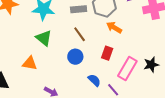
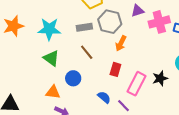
orange arrow: (114, 27) -> (121, 43), turned -91
blue circle: (75, 57) -> (73, 78), moved
orange triangle: (30, 63) -> (53, 92), moved

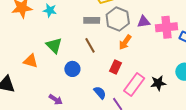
purple triangle: (138, 11) -> (144, 22), moved
cyan star: (49, 29) -> (50, 10), moved, size x0.6
orange triangle: (53, 92) -> (31, 61), moved

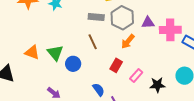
green triangle: (54, 45) -> (55, 53), moved
pink rectangle: (134, 84) -> (136, 76), moved, size x0.6

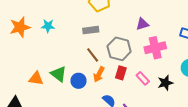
gray hexagon: (122, 18) -> (119, 49), moved
pink cross: (170, 30) -> (155, 48), moved
orange arrow: (128, 41) -> (99, 74), moved
pink rectangle: (136, 76) -> (143, 78), turned -72

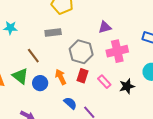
brown line: (93, 55) -> (33, 56), moved
orange arrow: (99, 74) -> (61, 77), turned 126

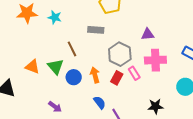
pink rectangle: (104, 82) -> (134, 73), moved
black star: (127, 86) -> (155, 106), moved

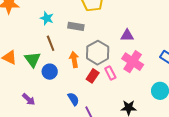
cyan star: (55, 17) -> (47, 18), moved
pink cross: (155, 60) -> (133, 62), turned 30
orange arrow: (95, 75) -> (74, 60), moved

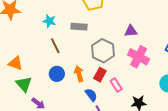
green triangle: (33, 59) -> (24, 84), moved
orange arrow: (74, 60) -> (79, 74), moved
pink rectangle: (110, 73) -> (116, 85), moved
blue semicircle: (73, 99) -> (91, 95), moved

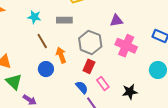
orange arrow: (79, 74) -> (61, 55), moved
pink rectangle: (116, 85) -> (103, 84), moved

